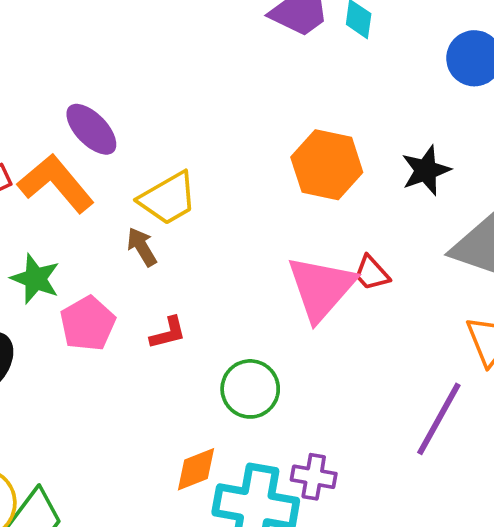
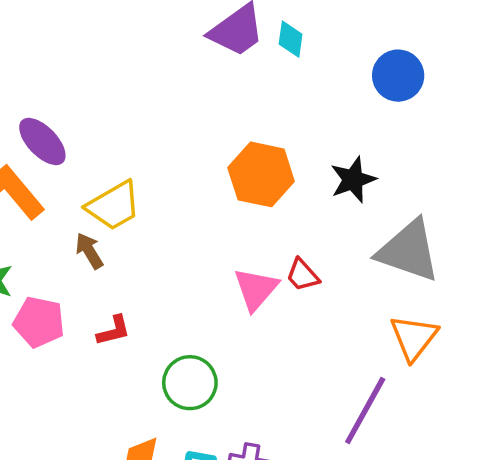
pink triangle: (321, 288) -> (256, 289), size x0.7
pink pentagon: (88, 324) -> (39, 322), turned -30

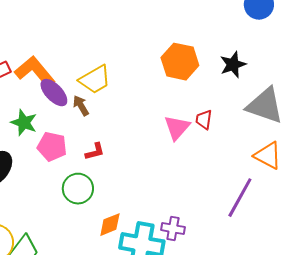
purple ellipse: (42, 141) -> (54, 93), moved
red trapezoid: (303, 275) -> (204, 120), turned 50
orange triangle: (414, 338) -> (268, 156), turned -40
green circle: (190, 383) -> (78, 189), moved

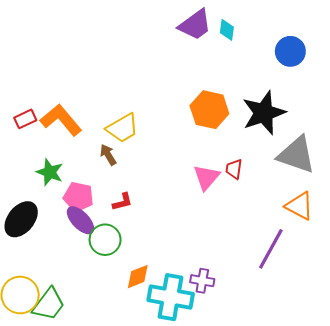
black star: (233, 65) -> (264, 113), size x1.6
purple ellipse: (54, 93) -> (80, 220), moved

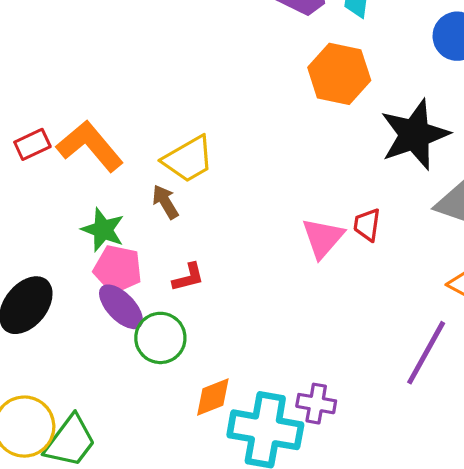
orange hexagon: (209, 110) -> (339, 74), moved
green star: (50, 172) -> (103, 230), moved

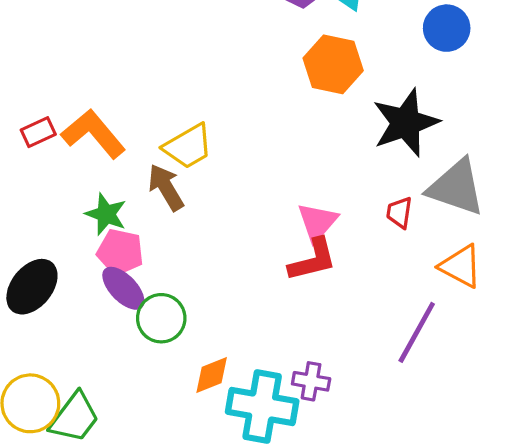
brown arrow: (165, 202) -> (166, 187), size x1.4
red trapezoid: (367, 225) -> (399, 213), moved
red L-shape: (188, 277) -> (313, 260), moved, size x1.6

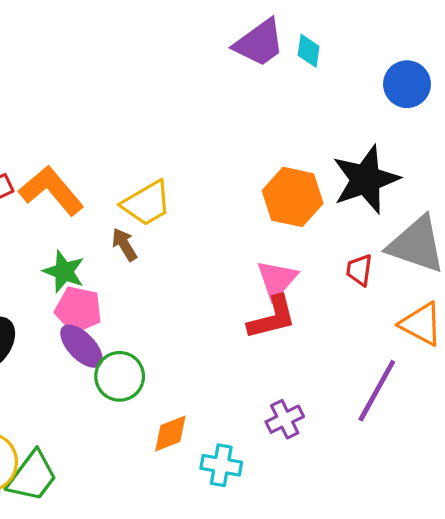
orange hexagon: (333, 64) -> (293, 197), moved
brown arrow: (166, 187) -> (124, 245), size x0.7
purple cross: (311, 381) -> (285, 419), moved, turned -36
cyan cross: (262, 407) -> (221, 465), size x0.6

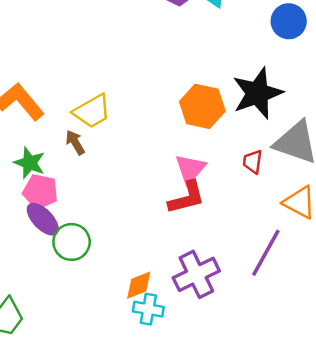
purple cross: (285, 419) -> (196, 274), size x1.6
orange diamond: (170, 434) -> (139, 285), moved

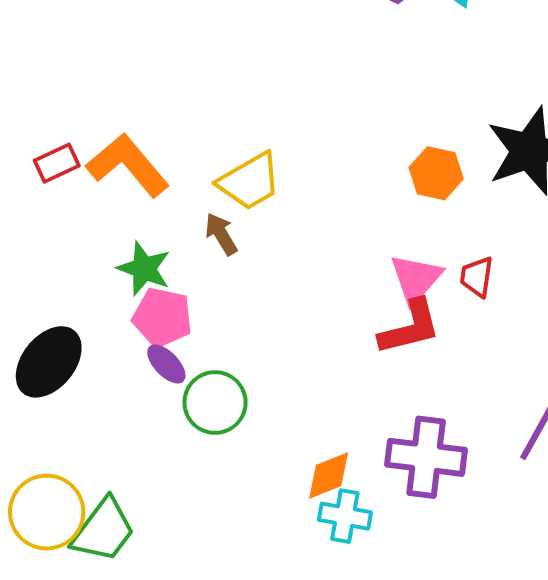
orange hexagon: (202, 106) -> (436, 173), size x0.7
red trapezoid: (253, 162) -> (477, 277), moved
purple ellipse: (43, 219) -> (166, 364), size x0.7
purple cross: (196, 274) -> (426, 457), turned 33

